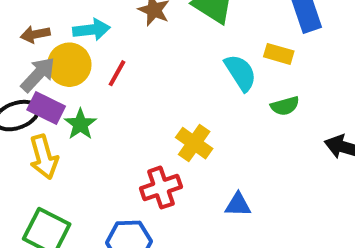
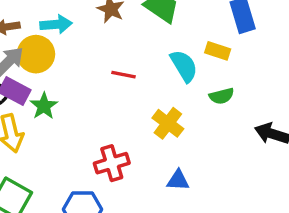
red line: (117, 73) -> (123, 75), moved, turned 70
yellow cross: (194, 143) -> (168, 123), moved

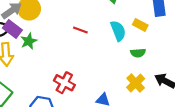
yellow cross: (168, 123) -> (136, 83), moved
red cross: (112, 163) -> (64, 83), turned 36

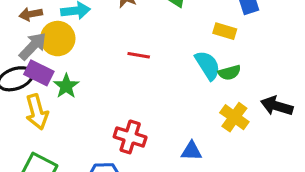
cyan semicircle: (118, 31) -> (208, 65), moved

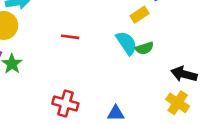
yellow rectangle: (225, 31) -> (139, 15), turned -48
yellow cross: (234, 117) -> (178, 103), moved

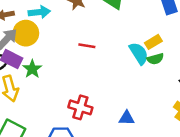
yellow rectangle: (139, 15) -> (153, 42), moved

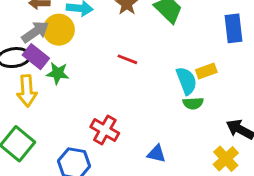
green semicircle: (155, 59) -> (193, 103), moved
green star: (32, 69) -> (58, 73), turned 30

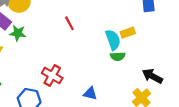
red line: (127, 59) -> (69, 23), turned 40

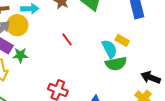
yellow rectangle: (128, 33) -> (122, 40), turned 56
green semicircle: (118, 56) -> (116, 64), size x1.5

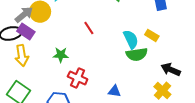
yellow rectangle: (122, 40) -> (152, 35), moved
green star: (20, 55) -> (61, 55), moved

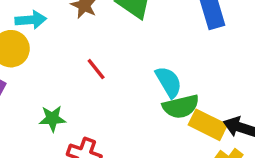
yellow rectangle: (152, 35) -> (208, 125), moved, size x1.5

